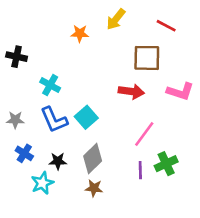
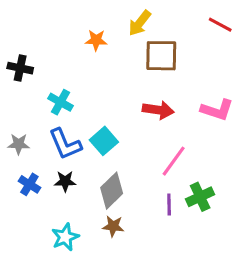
red line: (166, 26) -> (220, 25), moved
brown square: (147, 58) -> (161, 56), moved
black star: (58, 161) -> (65, 181), moved
cyan star: (42, 183) -> (65, 237), moved

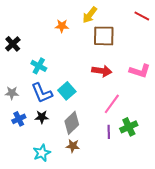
black cross: (20, 68) -> (13, 44), turned 35
blue cross: (29, 184) -> (19, 119), turned 32

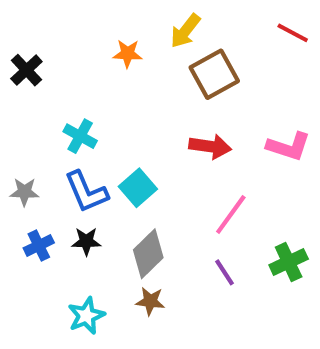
brown square: (104, 36) -> (214, 74), turned -30
black cross: (13, 44) -> (26, 70), moved
green cross: (129, 127) -> (289, 262), moved
purple line: (109, 132) -> (225, 272), turned -32

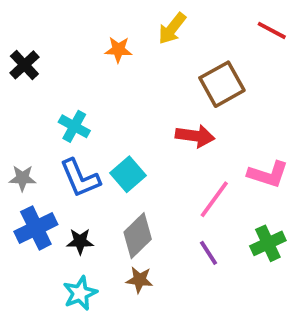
brown square: (214, 74) -> (222, 84), moved
pink L-shape: (289, 146) -> (268, 174), moved
black star: (86, 241) -> (80, 241), moved
blue cross: (39, 245) -> (36, 228), size x1.5

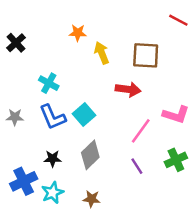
yellow arrow: (172, 29) -> (102, 53), moved, turned 120
brown square: (222, 84) -> (146, 55), turned 32
blue cross: (36, 228) -> (24, 181), moved
brown star: (139, 280) -> (92, 199), moved

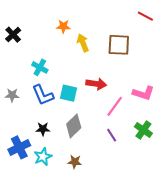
red arrow: (128, 89) -> (96, 84), moved
cyan square: (84, 115) -> (69, 93), turned -36
green cross: (176, 160) -> (143, 130), turned -30

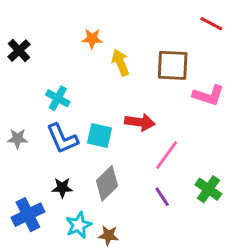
pink L-shape: (143, 93) -> (208, 95), moved
cyan star: (43, 157) -> (79, 225), moved

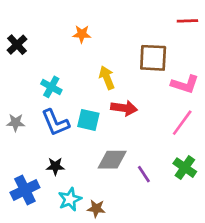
red line: (211, 24) -> (187, 21), turned -30
yellow arrow: (120, 62) -> (107, 78), moved
pink line: (167, 155) -> (182, 123), moved
gray diamond: (107, 183) -> (112, 160), moved, turned 44

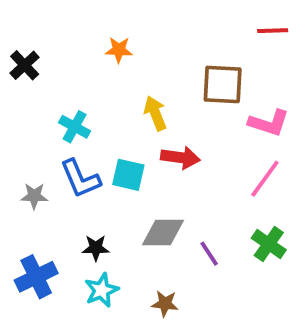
gray star: (16, 123) -> (34, 196), moved
black star: (55, 166) -> (96, 248), moved
brown star: (96, 209) -> (165, 304), moved

